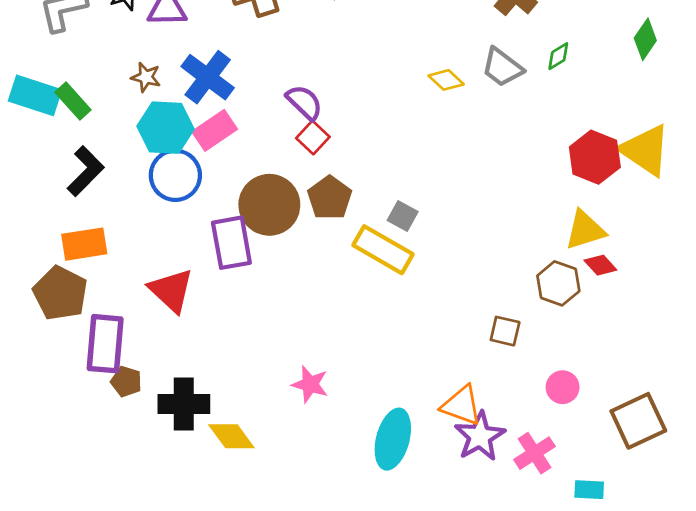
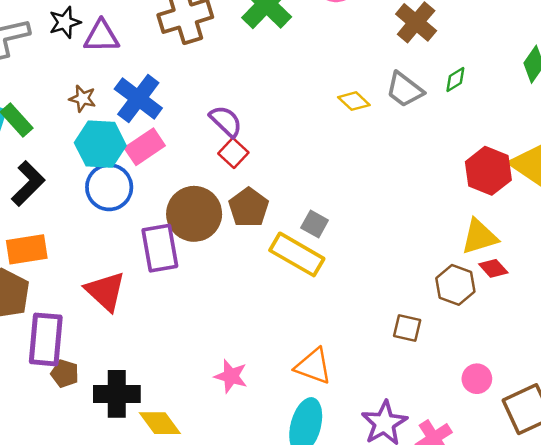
pink circle: (563, 387) -> (477, 379), moved
orange triangle: (462, 405) -> (313, 366), moved

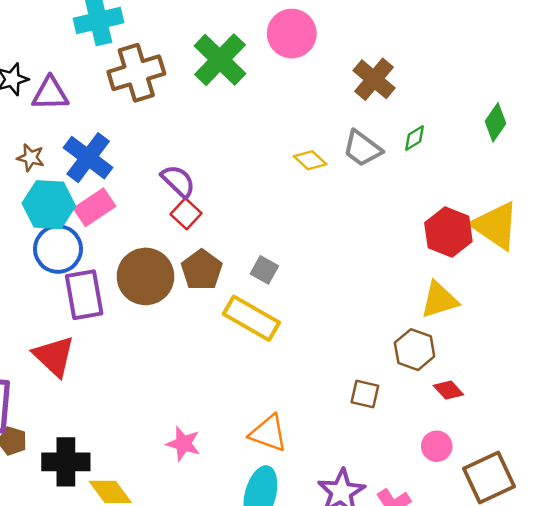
gray square: (315, 224) -> (264, 270), moved
purple rectangle: (160, 248) -> (84, 295), moved
red diamond: (493, 268) -> (448, 390), moved

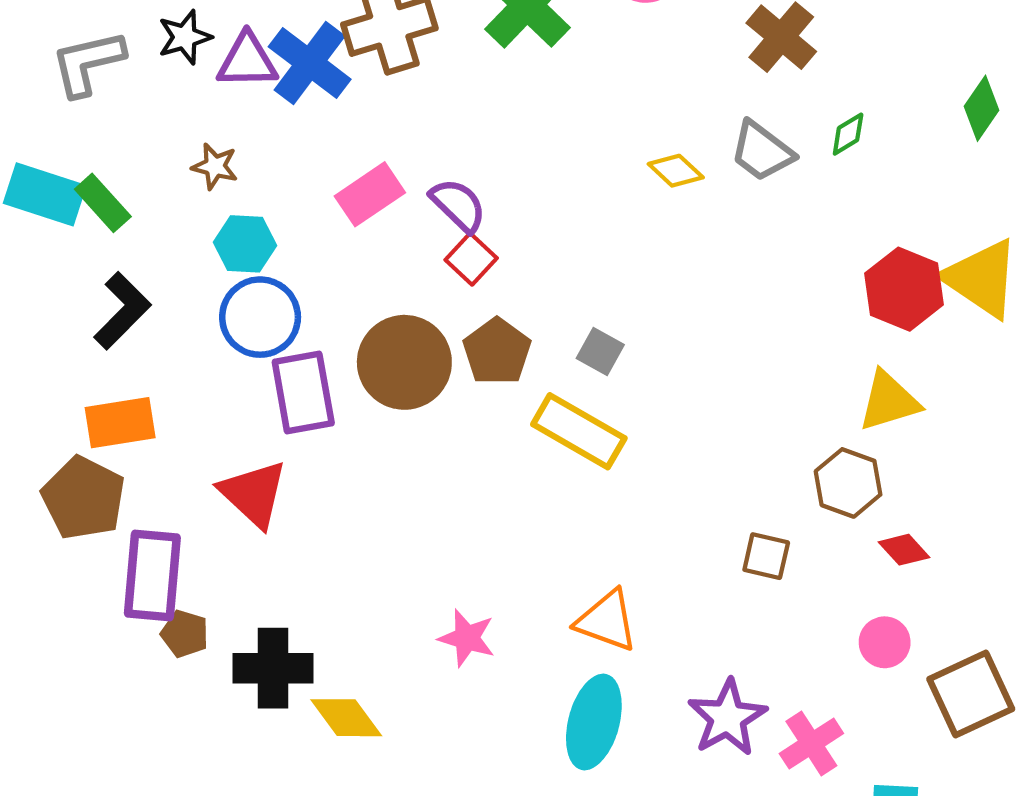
blue cross: (88, 158) -> (310, 63), moved
cyan hexagon: (49, 205) -> (245, 244), size x0.7
pink rectangle: (95, 207) -> (370, 194), moved

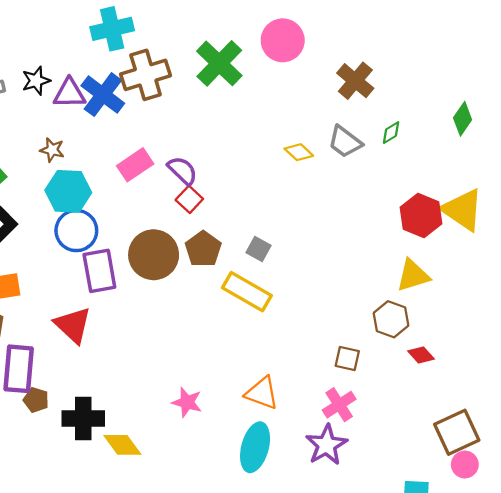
cyan hexagon: (245, 244) -> (68, 191), size x1.4
pink circle: (885, 642) -> (465, 465), moved
pink cross: (811, 744) -> (339, 405), moved

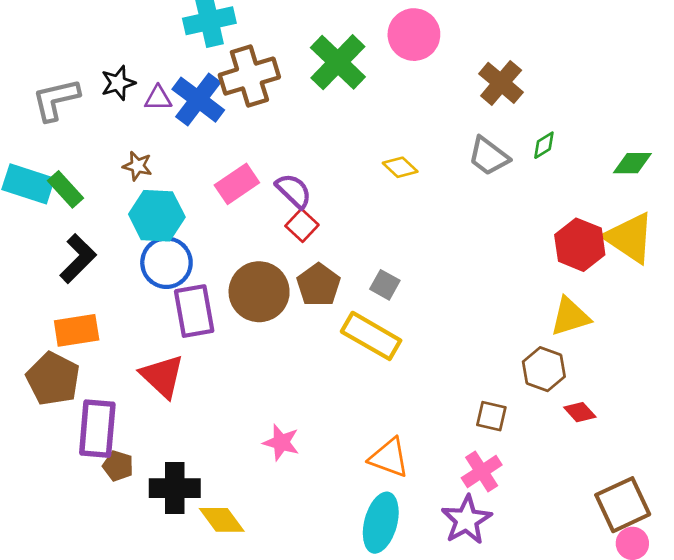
purple triangle: (69, 93) -> (158, 98), size x0.7
green diamond: (463, 119) -> (632, 163), moved, turned 56
yellow diamond: (299, 152) -> (400, 167), moved
pink star: (187, 402) -> (281, 442), moved

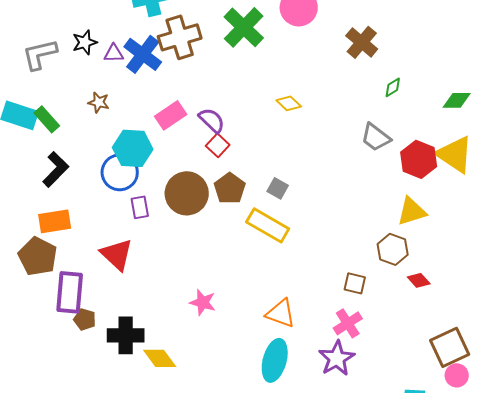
gray trapezoid: (489, 156) -> (376, 137), moved
cyan hexagon: (157, 216) -> (133, 148), moved
purple rectangle: (194, 311) -> (140, 207), size x0.6

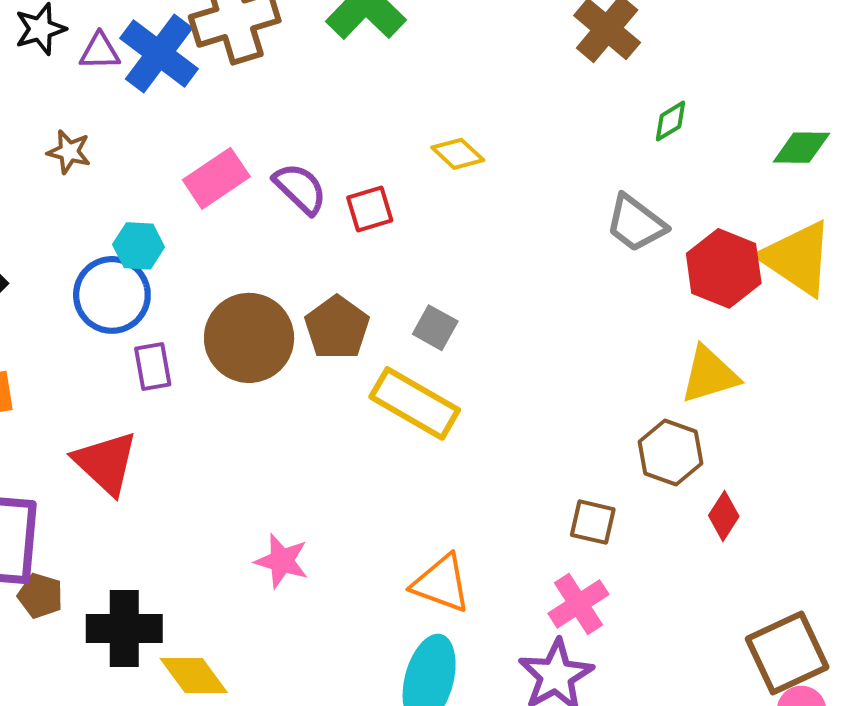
red square: (218, 145) -> (370, 209), moved, turned 30
cyan hexagon: (133, 148) -> (139, 246), size x0.6
red diamond: (419, 280) -> (724, 516), turned 75

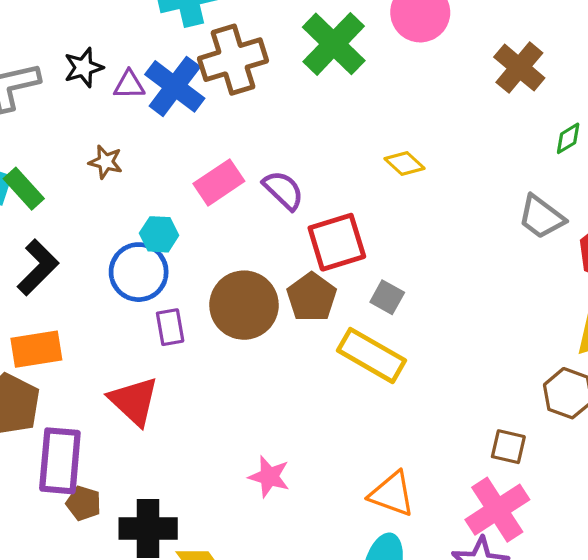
red square: (370, 209) -> (337, 242), moved, size x1.6
pink cross: (578, 604) -> (497, 510), size x1.4

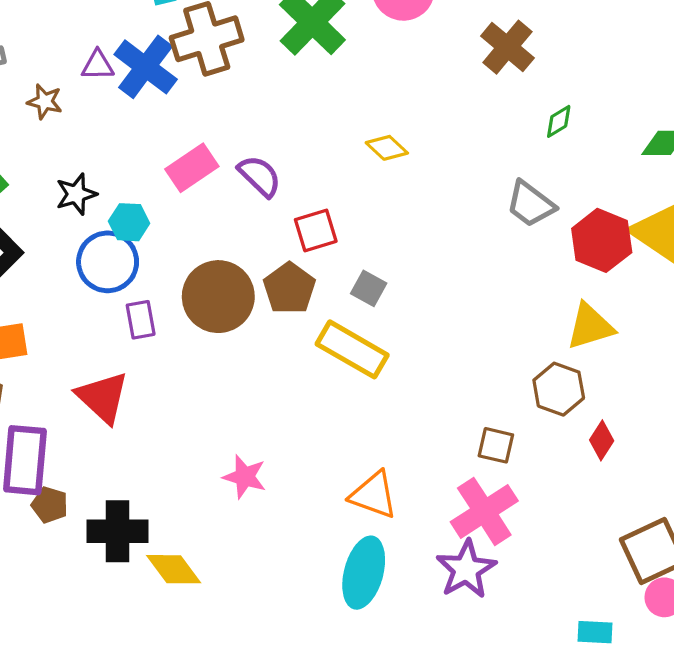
black star: (84, 68) -> (76, 194), moved
brown star: (106, 162) -> (45, 102), moved
red square: (337, 242) -> (316, 230), size x0.7

